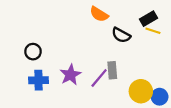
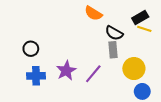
gray rectangle: (112, 70) -> (113, 50), moved
yellow circle: (141, 91) -> (134, 69), moved
blue circle: (160, 97) -> (142, 91), moved

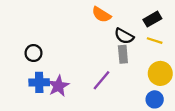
yellow line: (144, 29) -> (155, 41), moved
yellow circle: (134, 69) -> (160, 73), moved
purple star: (66, 71) -> (58, 86), moved

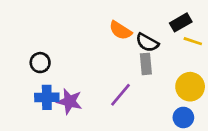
orange semicircle: (101, 15) -> (120, 30), moved
yellow line: (155, 41) -> (193, 41), moved
purple star: (58, 86) -> (70, 101), turned -30

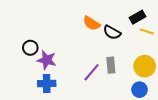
gray rectangle: (146, 64) -> (111, 65), moved
blue cross: (47, 97) -> (47, 83), moved
purple star: (70, 101) -> (47, 60), moved

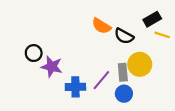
yellow circle: (145, 66) -> (140, 64), moved
blue cross: (47, 83) -> (75, 87), moved
blue circle: (140, 90) -> (124, 94), moved

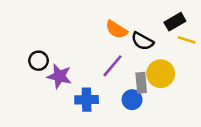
purple line: (101, 80) -> (113, 66), moved
blue circle: (124, 94) -> (132, 100), moved

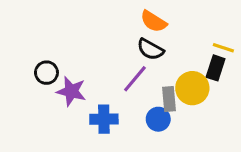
black rectangle: (175, 22) -> (216, 68), moved, turned -42
orange semicircle: (116, 29) -> (154, 21), moved
black semicircle: (142, 41) -> (150, 49), moved

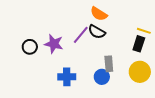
purple line: (135, 79) -> (81, 35), moved
yellow circle: (192, 88) -> (140, 72), moved
purple star: (71, 91) -> (54, 44), moved

